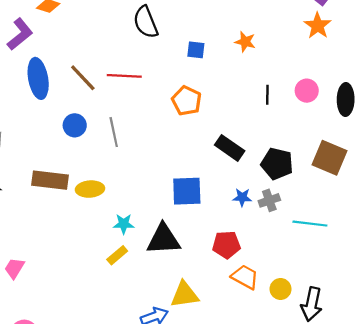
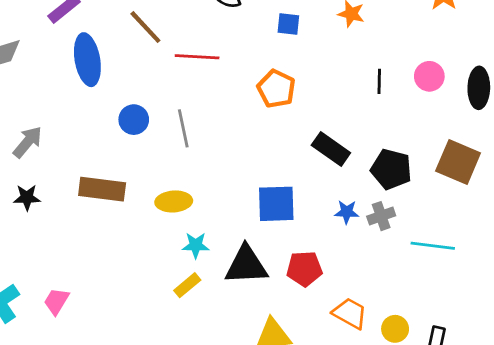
brown line: (83, 78) -> (145, 27), moved
yellow ellipse: (90, 189) -> (174, 201), moved
red pentagon: (226, 245) -> (304, 269), moved

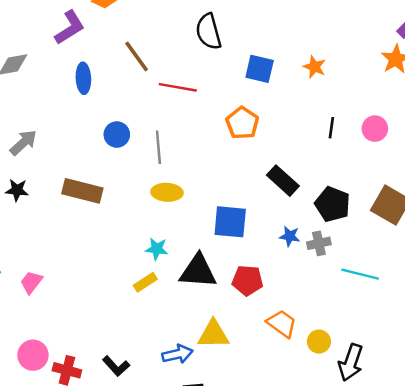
blue square: (288, 24) -> (260, 69), size x1.4
blue ellipse: (87, 60) -> (83, 78), size x0.7
yellow ellipse: (174, 201) -> (167, 192), moved

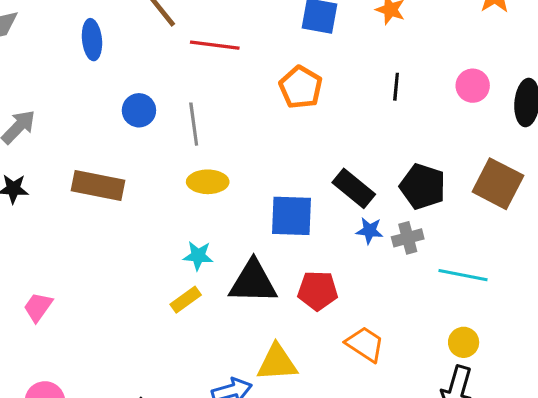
black line: (331, 128) -> (396, 87), moved
black rectangle: (283, 181) -> (354, 188), moved
yellow circle: (319, 342) -> (464, 342), moved

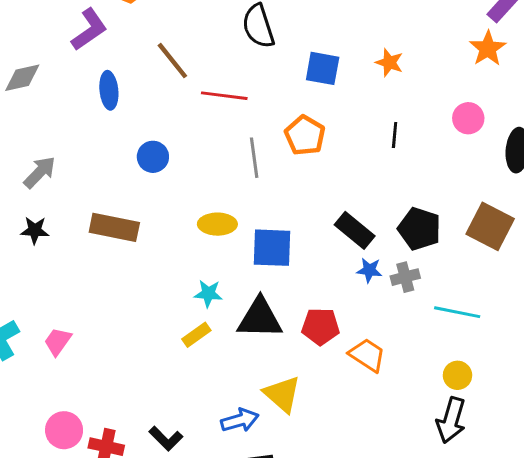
pink circle: (473, 86) -> (468, 118), moved
gray line: (194, 124) -> (254, 158), moved
blue square: (291, 216) -> (272, 248), moved
orange trapezoid: (365, 344) -> (367, 355), moved
yellow triangle: (277, 363) -> (282, 394), turned 45

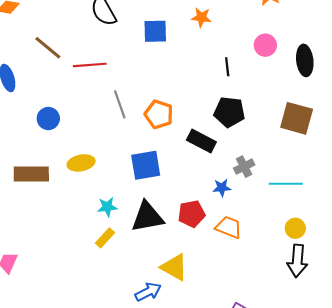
orange pentagon: (305, 135) -> (159, 114), moved
black line: (395, 135) -> (227, 67), moved
yellow ellipse: (217, 224) -> (81, 163), moved
black pentagon: (419, 229) -> (229, 112), moved
blue star: (369, 270) -> (222, 188), moved

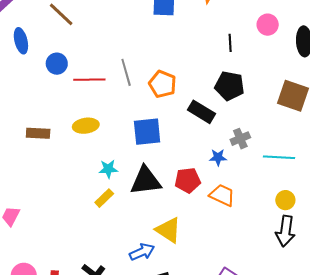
red line: (90, 65) -> (89, 80), moved
blue circle: (48, 118) -> (57, 64), moved
brown rectangle: (31, 174) -> (38, 133), size x0.7

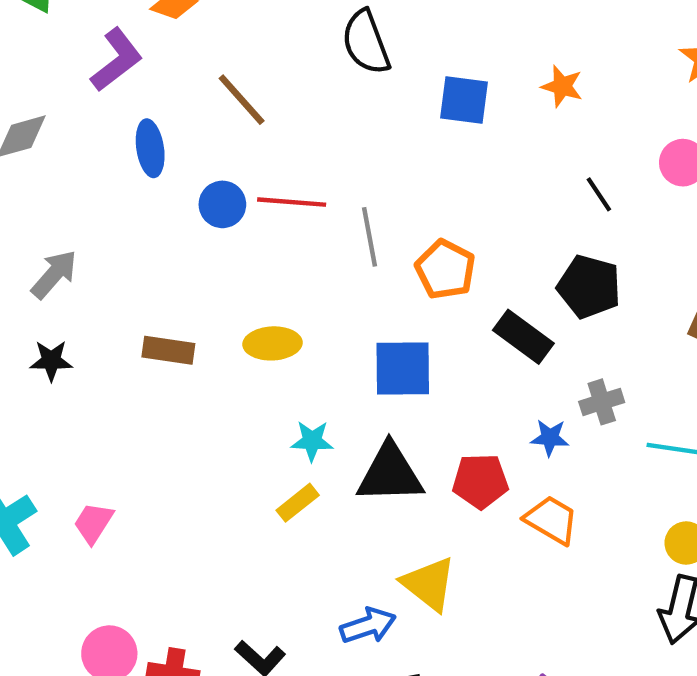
black line: (230, 43) -> (599, 194), turned -36
red line: (89, 80) -> (292, 202), moved

